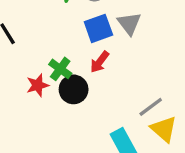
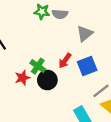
gray triangle: (129, 23) -> (85, 34), turned 30
blue square: (98, 28) -> (87, 66), moved

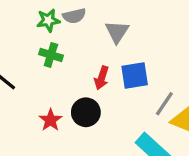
green cross: (38, 66) -> (51, 55), moved
blue square: (87, 66) -> (135, 76), turned 30

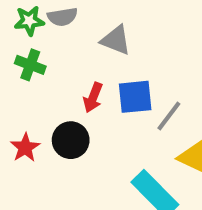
gray triangle: (117, 32) -> (116, 40), turned -45
gray line: (164, 104) -> (169, 116), moved

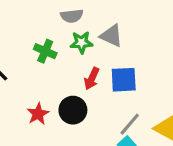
green star: (29, 21) -> (81, 42), moved
gray line: (169, 116) -> (130, 124), moved

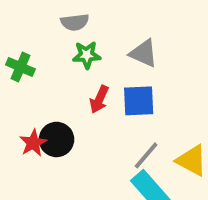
gray triangle: (111, 36) -> (144, 53), moved
green cross: (45, 51) -> (20, 67), moved
black circle: (73, 110) -> (56, 139), moved

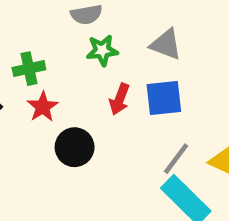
green cross: (20, 67) -> (29, 69), turned -32
red star: (33, 143) -> (43, 107), moved

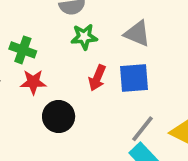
green cross: (29, 69) -> (23, 50), turned 30
red star: (43, 107) -> (33, 82), turned 30

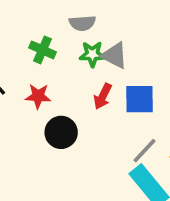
gray triangle: (137, 34) -> (115, 56), moved
green cross: (23, 50) -> (42, 50), moved

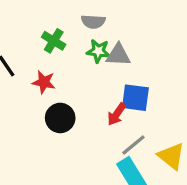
gray triangle: (115, 56) -> (118, 55), turned -32
red arrow: (103, 96) -> (117, 114), moved

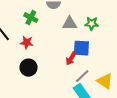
green star: (98, 51) -> (92, 23), moved
black circle: (60, 118) -> (29, 68), moved

